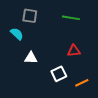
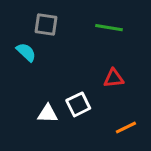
white triangle: (31, 58) -> (48, 114), moved
white square: (59, 74) -> (78, 104), moved

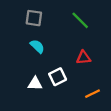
green line: (109, 28) -> (80, 20), turned 36
cyan semicircle: (26, 52) -> (37, 46), moved

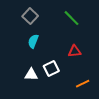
gray square: (34, 18) -> (30, 16), turned 35
cyan semicircle: (37, 46) -> (33, 41), turned -112

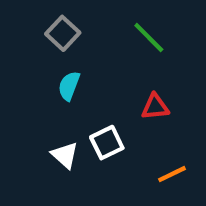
white triangle: (31, 75) -> (65, 155), turned 40

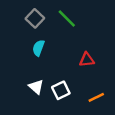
green line: (149, 38) -> (67, 18), moved
white square: (107, 143) -> (61, 90), moved

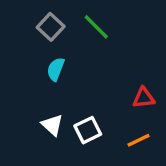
red triangle: (87, 60) -> (144, 98), moved

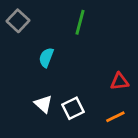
gray square: (51, 27) -> (18, 21), moved
green line: (96, 27) -> (80, 22), turned 60

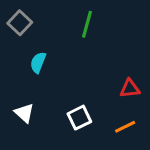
cyan semicircle: (46, 57) -> (38, 63), moved
white triangle: (43, 104) -> (24, 113), moved

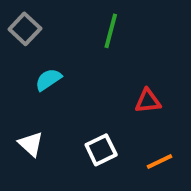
cyan semicircle: (38, 63) -> (48, 80), turned 35
red triangle: (130, 88) -> (148, 101), moved

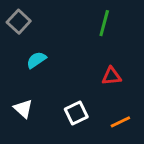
green line: (111, 31) -> (104, 23), moved

